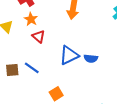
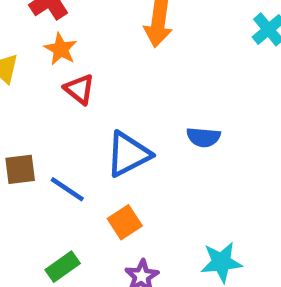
blue triangle: (69, 55) -> (128, 154), moved
blue line: (32, 68) -> (67, 189), moved

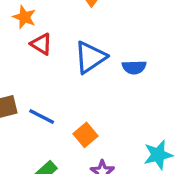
blue triangle: (128, 154) -> (90, 57), moved

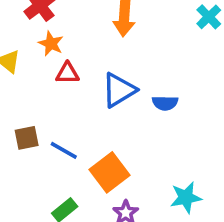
red triangle: (41, 44) -> (67, 73), turned -35
orange square: (85, 135) -> (110, 172), size x1.5

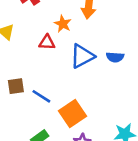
orange star: (51, 44) -> (63, 24), moved
blue semicircle: (165, 103) -> (115, 57), moved

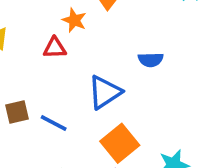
blue triangle: (82, 56) -> (105, 92), moved
orange square: (73, 113) -> (120, 143), moved

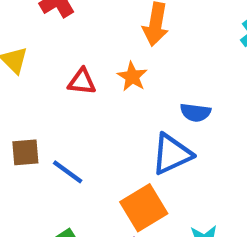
orange star: (74, 20) -> (132, 77), moved
blue triangle: (105, 92) -> (172, 154), moved

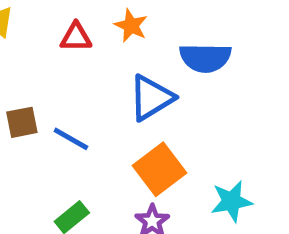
blue semicircle: (195, 112) -> (205, 58), size x1.5
blue triangle: (172, 154) -> (151, 98), moved

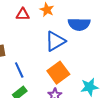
blue line: (71, 139) -> (19, 70), moved, turned 35

